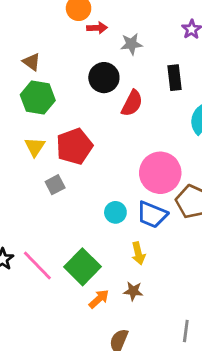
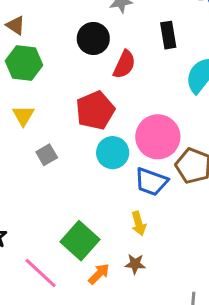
red pentagon: (74, 146) -> (95, 110), moved
cyan circle: (115, 212) -> (113, 153), moved, size x1.4
pink line: (37, 265) -> (41, 273), moved

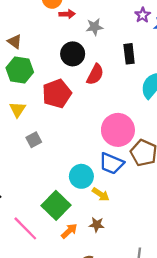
red pentagon: (95, 110) -> (57, 94), moved
cyan circle: (113, 153) -> (81, 176), moved
yellow arrow: (139, 223) -> (101, 194), turned -42

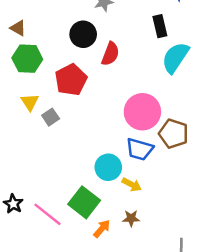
black rectangle: (129, 54) -> (160, 26), moved
gray square: (34, 140) -> (51, 117), moved
pink line: (25, 228) -> (47, 214), moved

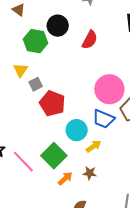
black circle: (83, 34) -> (58, 26), moved
green hexagon: (27, 59) -> (36, 41), moved
red pentagon: (71, 80) -> (52, 103), moved, turned -30
yellow arrow: (132, 185) -> (94, 146), turned -70

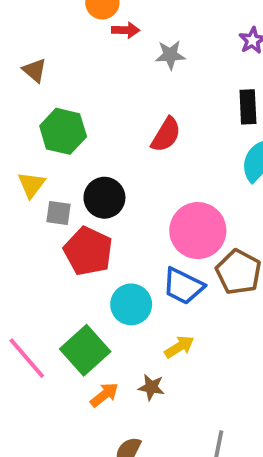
black circle: (58, 26) -> (104, 198), moved
gray square: (36, 84) -> (59, 213), turned 32
yellow arrow: (94, 146) -> (179, 347), moved

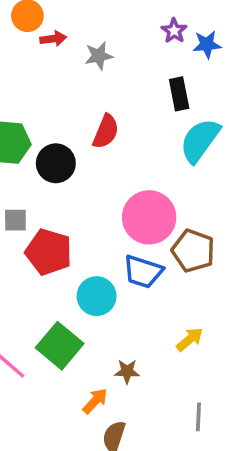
black circle: (104, 198) -> (56, 163), moved
yellow arrow: (179, 347) -> (190, 339), moved
orange arrow: (104, 395) -> (95, 401), moved

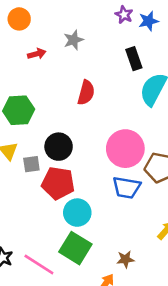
red arrow: (53, 39) -> (37, 54), moved
black circle: (56, 163) -> (59, 147), moved
cyan circle: (97, 296) -> (77, 213), moved

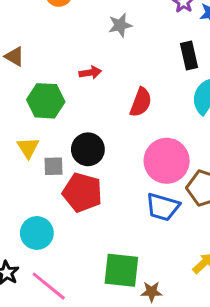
red arrow: (37, 54) -> (90, 73), moved
red semicircle: (86, 93) -> (141, 102), moved
cyan circle: (77, 213) -> (37, 233), moved
green square: (75, 248) -> (121, 270), moved, turned -32

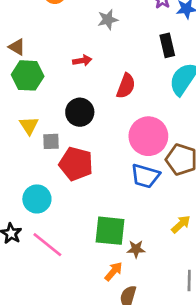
green hexagon: (46, 101) -> (28, 75), moved
black circle: (88, 149) -> (80, 112), moved

